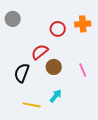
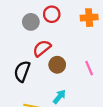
gray circle: (13, 19) -> (31, 22), moved
red circle: (58, 29) -> (52, 14), moved

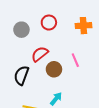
gray circle: (31, 22) -> (21, 30), moved
pink line: (89, 68) -> (75, 60), moved

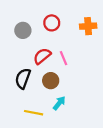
pink line: (75, 60) -> (64, 58), moved
brown circle: (54, 69) -> (51, 81), moved

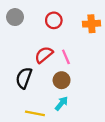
gray circle: (23, 30) -> (15, 17), moved
brown circle: (51, 81) -> (62, 80), moved

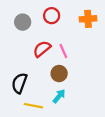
gray circle: (15, 17) -> (23, 22), moved
black semicircle: (24, 78) -> (19, 83), moved

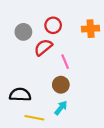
red semicircle: (42, 49) -> (43, 47), moved
black semicircle: (19, 83) -> (20, 95), turned 72

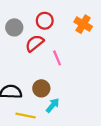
orange cross: (91, 29) -> (83, 24), turned 35
brown circle: (61, 85) -> (41, 88), moved

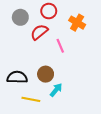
orange cross: (83, 24) -> (77, 23), moved

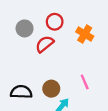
pink line: (60, 46) -> (85, 82), moved

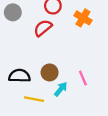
gray circle: (25, 28) -> (13, 12), moved
pink line: (85, 82) -> (83, 78), moved

